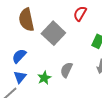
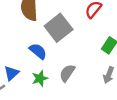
blue semicircle: (19, 56) -> (38, 51), moved, turned 77

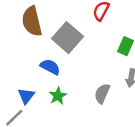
gray semicircle: (67, 73) -> (102, 93), moved

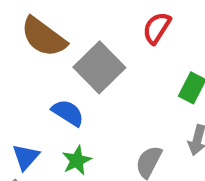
brown semicircle: (32, 21) -> (44, 37), turned -44

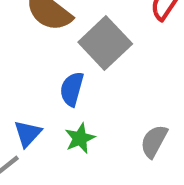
blue semicircle: (68, 113) -> (72, 89), turned -108

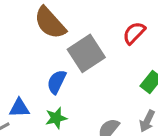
blue triangle: (28, 134) -> (19, 108), turned 35

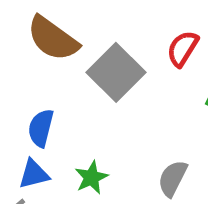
red semicircle: (134, 33) -> (183, 49), moved
blue semicircle: (57, 82) -> (41, 128), moved

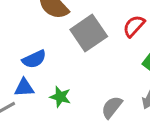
blue semicircle: (41, 128) -> (34, 59), turned -140
green star: (91, 177) -> (60, 97), turned 30

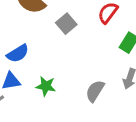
gray square: (89, 33) -> (66, 24), size x0.6

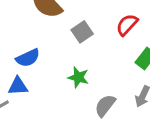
green star: (46, 86) -> (78, 77), moved

